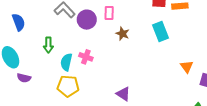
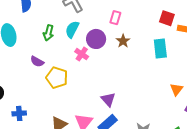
purple circle: (87, 20) -> (96, 39), moved
cyan semicircle: (66, 62) -> (72, 29), moved
purple semicircle: (24, 78) -> (37, 62), moved

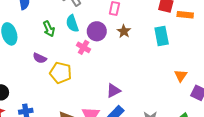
cyan semicircle: (72, 29) -> (72, 23), turned -42
green arrow: (48, 33) -> (49, 29), turned -35
purple triangle: (108, 99) -> (113, 91), turned 49

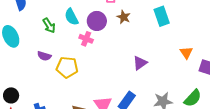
purple triangle: (113, 91) -> (140, 63), moved

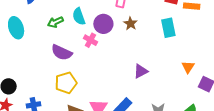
green arrow: (49, 26) -> (55, 22), turned 91
purple semicircle: (44, 56) -> (62, 52), moved, size x1.5
yellow pentagon: (67, 67) -> (66, 83), moved, turned -30

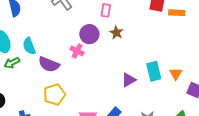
cyan semicircle: (79, 16) -> (29, 46), moved
green arrow: (55, 22) -> (12, 63), moved
cyan rectangle: (168, 28) -> (154, 71), moved

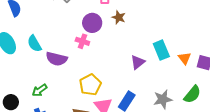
green arrow: (12, 63) -> (40, 90), moved
orange triangle: (176, 74) -> (185, 58), moved
yellow pentagon: (54, 95) -> (90, 85), moved

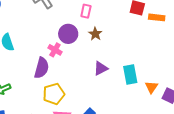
purple semicircle: (57, 59) -> (42, 68), moved, turned -100
purple triangle: (138, 62) -> (101, 68), moved

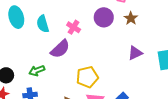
pink cross: (55, 50) -> (74, 27), moved
purple semicircle: (42, 68) -> (60, 49), moved, turned 30

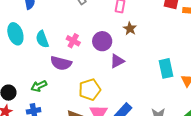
purple circle: (104, 17) -> (102, 41), moved
purple semicircle: (60, 49) -> (61, 63), turned 60
purple triangle: (135, 53) -> (117, 61), moved

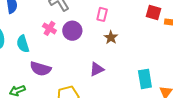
pink cross: (73, 41) -> (49, 28), moved
purple circle: (102, 41) -> (72, 31), moved

